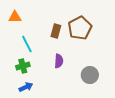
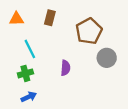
brown rectangle: (56, 31) -> (50, 18), moved
gray circle: (90, 75) -> (107, 58), moved

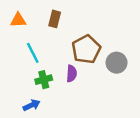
brown pentagon: (89, 31) -> (86, 49), moved
green cross: (25, 73) -> (44, 80), moved

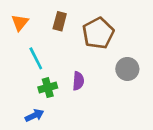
orange triangle: (18, 20) -> (20, 23), turned -49
brown pentagon: (86, 49) -> (98, 33), moved

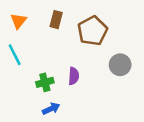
cyan line: (36, 58) -> (15, 55), moved
blue arrow: (34, 115) -> (51, 109), moved

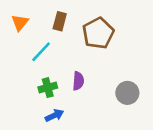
cyan line: (15, 55) -> (41, 52), moved, turned 70
gray circle: (120, 65) -> (127, 93), moved

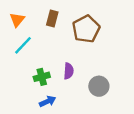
cyan line: (41, 52) -> (23, 45), moved
gray circle: (127, 93) -> (99, 86), moved

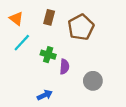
orange triangle: (17, 20) -> (16, 18), turned -32
green cross: (42, 77) -> (48, 55), moved, turned 32

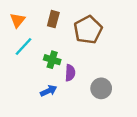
orange triangle: (16, 18) -> (18, 20), turned 32
blue arrow: (45, 95) -> (49, 91), moved

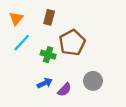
brown pentagon: (88, 30) -> (72, 43), moved
purple semicircle: (70, 73) -> (64, 90), moved, turned 40

